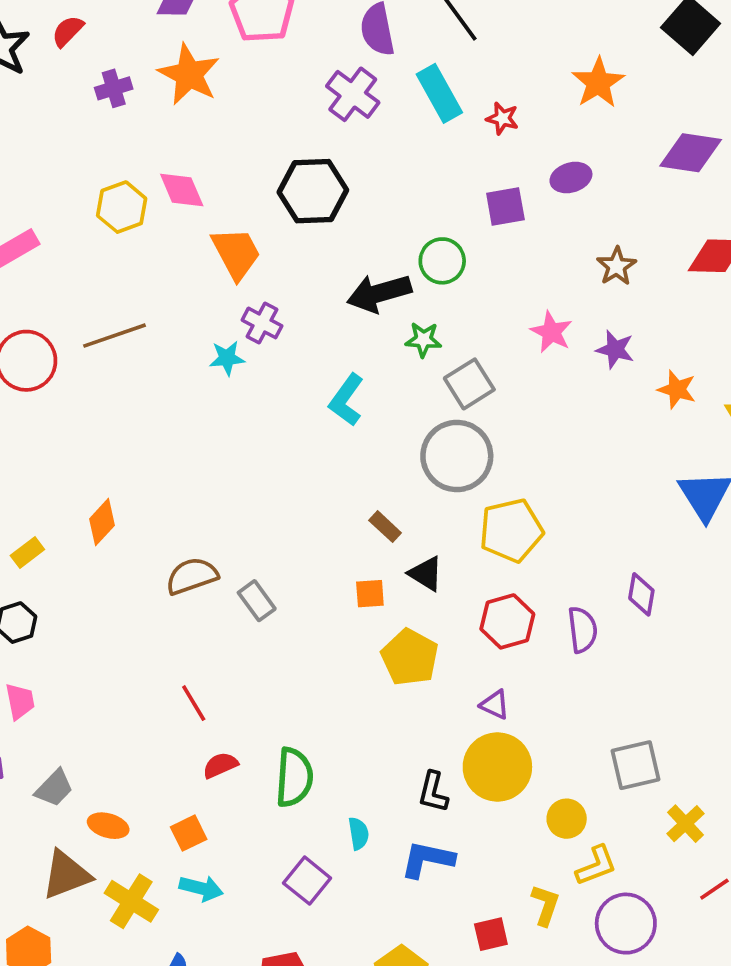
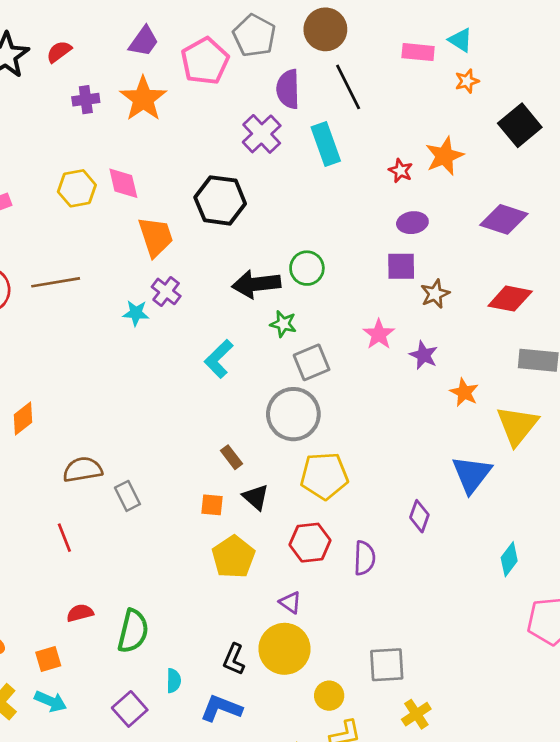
red star: (502, 118) -> (401, 171), moved
purple square: (505, 206) -> (401, 266), moved
purple diamond: (641, 594) -> (419, 516), moved
red line: (194, 703) -> (64, 538), moved

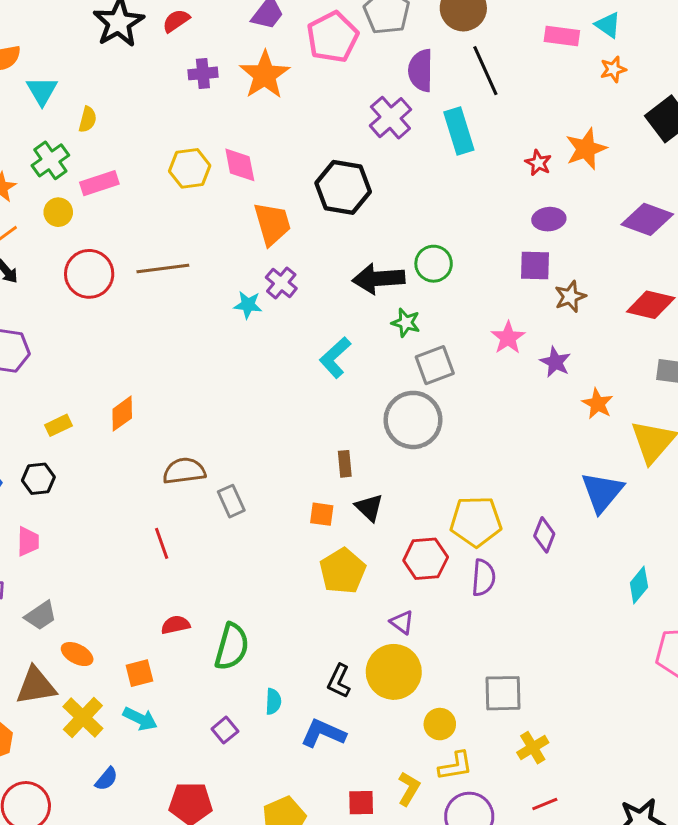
brown rectangle: (232, 457) -> (345, 464), turned 30
yellow pentagon: (324, 476) -> (476, 521), moved
purple square: (130, 709) -> (225, 730), size x0.7

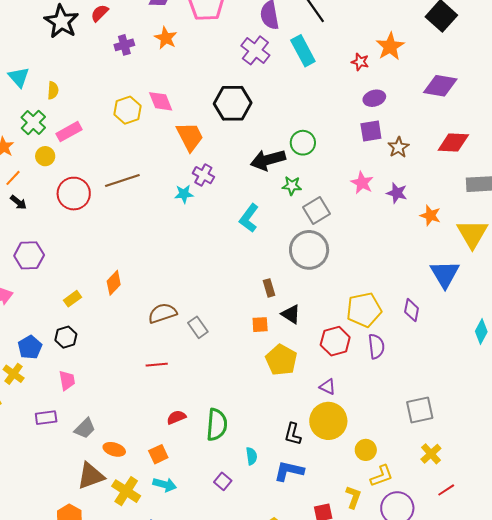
orange star: (265, 75) -> (166, 38), size x0.7
red line: (162, 543) -> (157, 365), turned -65
gray square: (503, 693) -> (420, 410), moved

